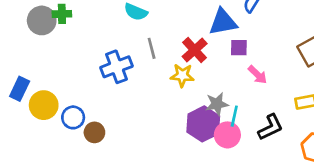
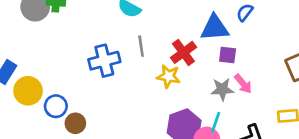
gray star: (217, 104) -> (222, 89), moved

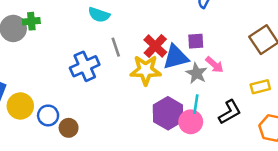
blue triangle: (215, 28) -> (176, 57), moved
yellow star: (168, 76) -> (146, 70), size x1.4
gray star: (222, 89) -> (196, 73), turned -30

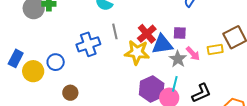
yellow rectangle: (260, 87) -> (215, 49), moved
blue circle: (48, 115) -> (56, 62), moved

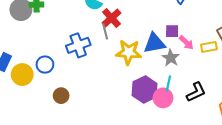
red cross: (147, 34) -> (111, 18), moved
pink arrow: (193, 54) -> (186, 43), moved

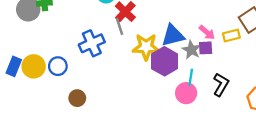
purple square: (172, 31) -> (206, 48), moved
yellow circle: (22, 75) -> (34, 66), moved
purple hexagon: (145, 89) -> (164, 61), moved
black L-shape: (196, 92) -> (221, 85), turned -30

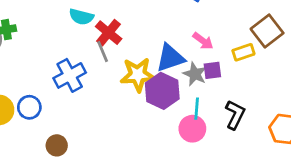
pink arrow: (207, 32) -> (203, 41), moved

